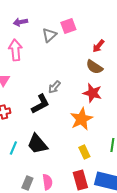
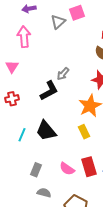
yellow rectangle: (84, 152) -> (84, 132), moved
pink semicircle: (47, 182) -> (67, 169), moved, turned 133

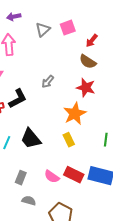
pink square: (77, 13) -> (68, 28), moved
black L-shape: (49, 91) -> (18, 99), moved
red rectangle: (89, 167) -> (74, 175), turned -48

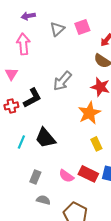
gray arrow: (48, 82) -> (62, 81), size x1.5
yellow rectangle: (69, 140) -> (96, 144), moved

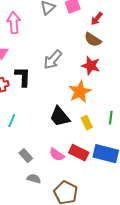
black L-shape: (32, 98) -> (23, 77), turned -60
black trapezoid: (45, 138) -> (60, 117), moved
gray rectangle: (35, 177) -> (26, 156), turned -64

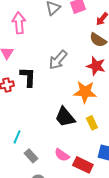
orange star: (80, 92) -> (85, 92), turned 30
cyan line: (12, 121) -> (17, 137), moved
red rectangle: (79, 153) -> (83, 165), moved

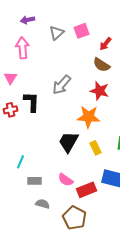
black trapezoid: (65, 117) -> (69, 142), turned 70
gray rectangle: (31, 156) -> (35, 181), turned -48
red rectangle: (83, 165) -> (87, 190), turned -48

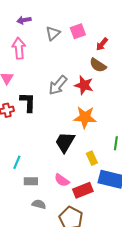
red star: (100, 91) -> (84, 85), moved
yellow rectangle: (96, 148) -> (92, 158), moved

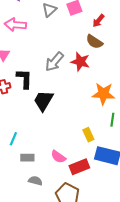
pink arrow: (19, 48) -> (15, 25), turned -80
orange star: (85, 117) -> (103, 94), moved
black trapezoid: (65, 142) -> (43, 101), moved

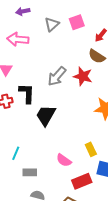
pink semicircle: (58, 157) -> (64, 160), moved

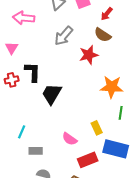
gray arrow: (57, 76) -> (64, 36), moved
red star: (83, 76) -> (89, 55), turned -30

